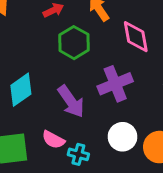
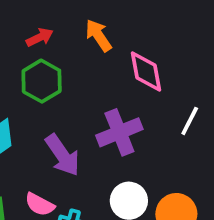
green hexagon: (74, 43) -> (42, 81), moved

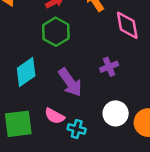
purple cross: (119, 132) -> (109, 67), size x0.6

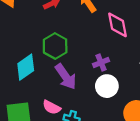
green hexagon: (56, 32) -> (55, 46), moved
white circle: (116, 113) -> (107, 86), moved

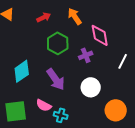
green hexagon: (55, 46) -> (58, 43), moved
purple cross: (101, 63) -> (86, 55), moved

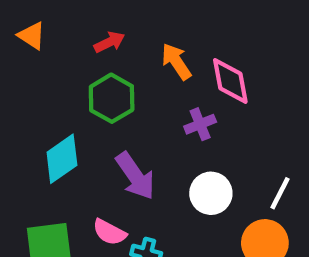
orange arrow: (75, 16) -> (176, 62), moved
green hexagon: (58, 43) -> (112, 98), moved
white line: (123, 61) -> (280, 193), moved

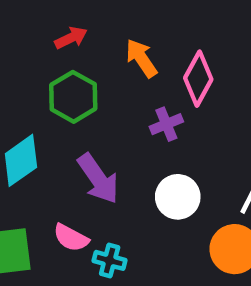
pink diamond: (230, 81) -> (198, 79), turned 39

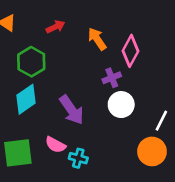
green hexagon: (73, 97) -> (31, 62), moved
white circle: (178, 197) -> (121, 105), moved

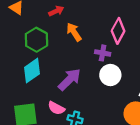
orange arrow: (97, 39) -> (74, 32), moved
purple cross: (112, 78) -> (103, 53), turned 32
purple arrow: (72, 110) -> (70, 79), turned -100

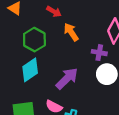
red arrow: (56, 11) -> (54, 11), turned 56

